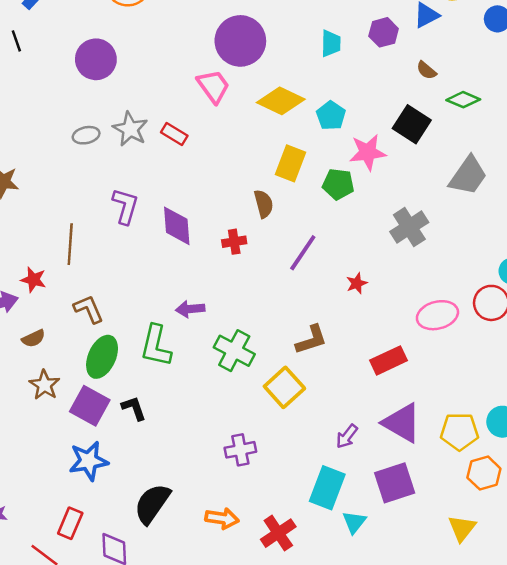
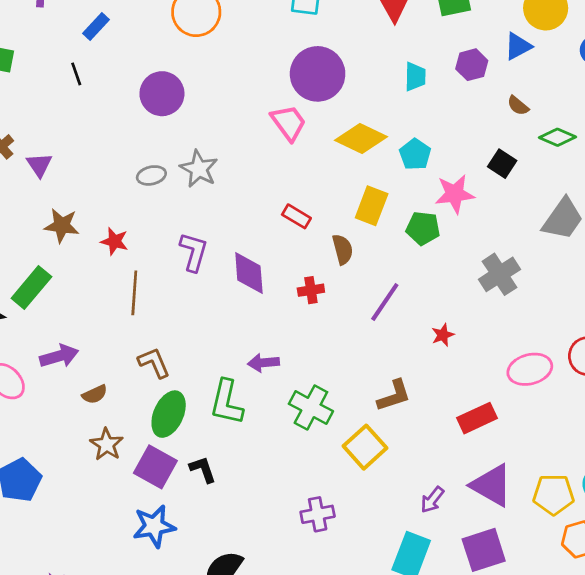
black square: (412, 124) -> (502, 164), size x0.7
red rectangle: (174, 134) -> (296, 216), moved
red star: (33, 280) -> (114, 241), moved

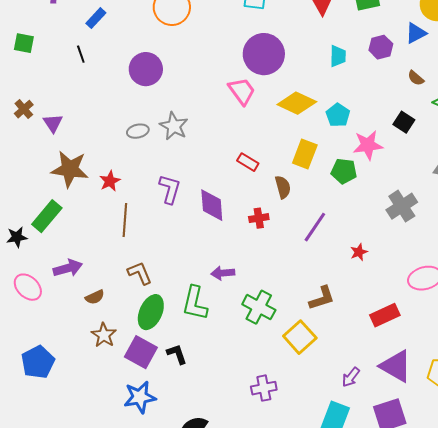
brown star: (62, 226) -> (70, 169), size x1.4
red star: (114, 241) -> (110, 181), turned 30

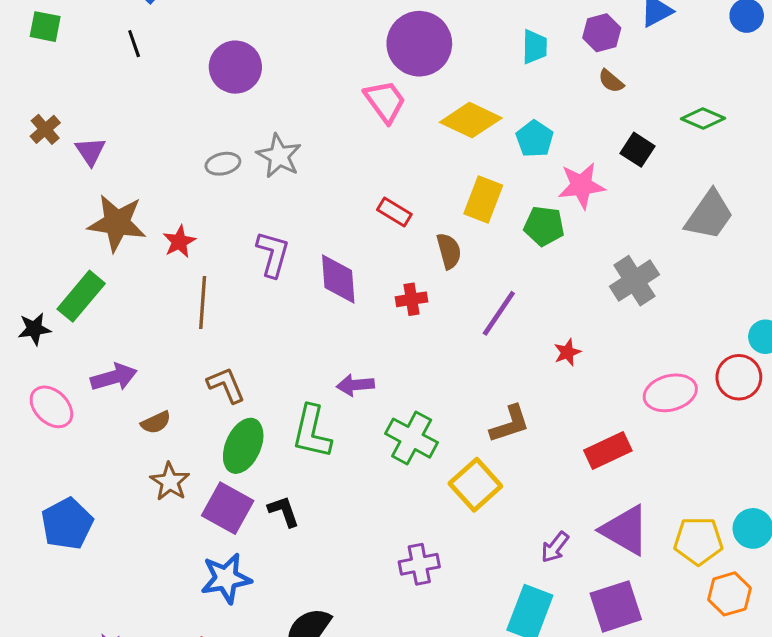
brown semicircle: (416, 78) -> (611, 81), moved

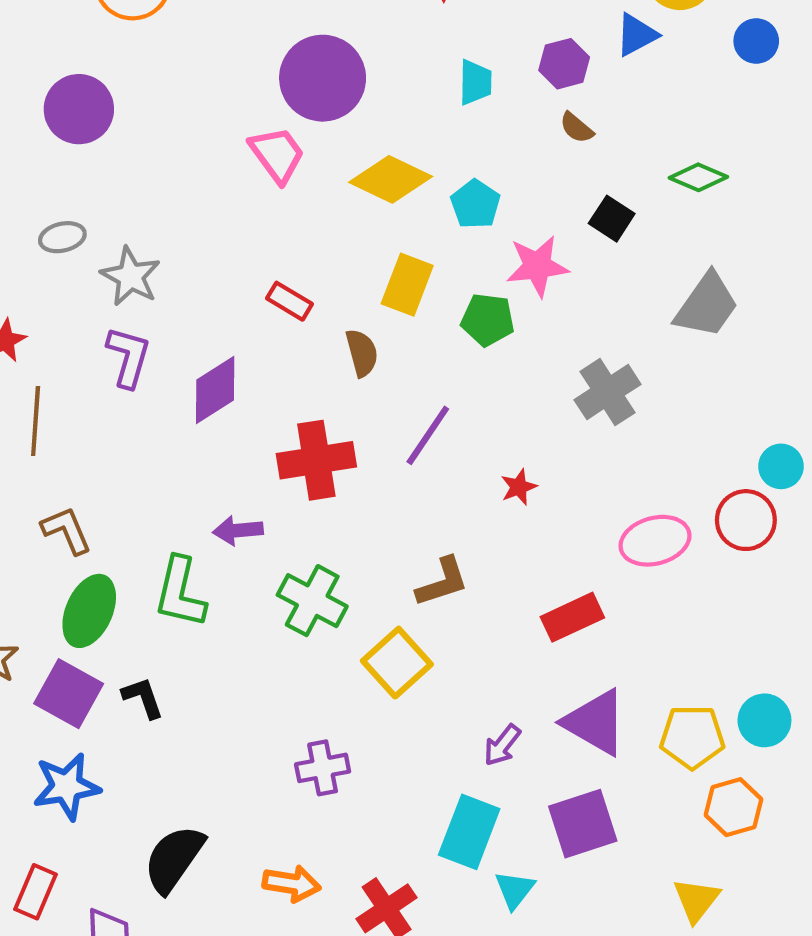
gray star: (279, 156) -> (131, 276), moved
purple diamond: (338, 279) -> (215, 390), turned 62
red cross: (412, 299) -> (316, 460), moved, size x1.8

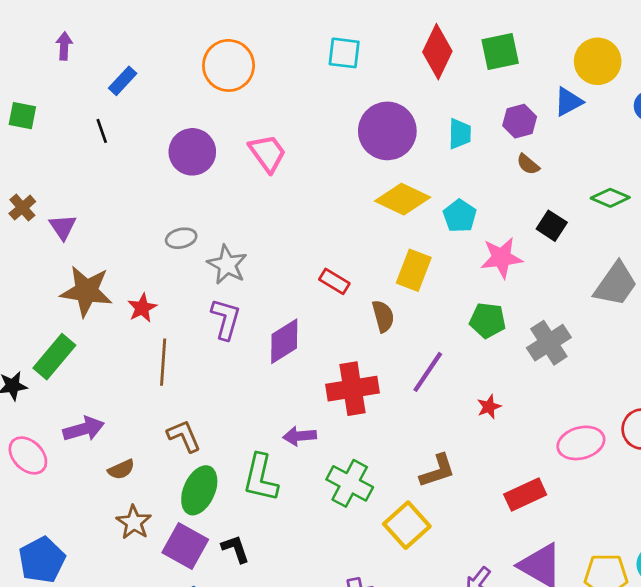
purple circle: (323, 78) -> (387, 131), moved
pink trapezoid: (277, 155) -> (268, 153), moved
green pentagon: (488, 320) -> (488, 320), moved

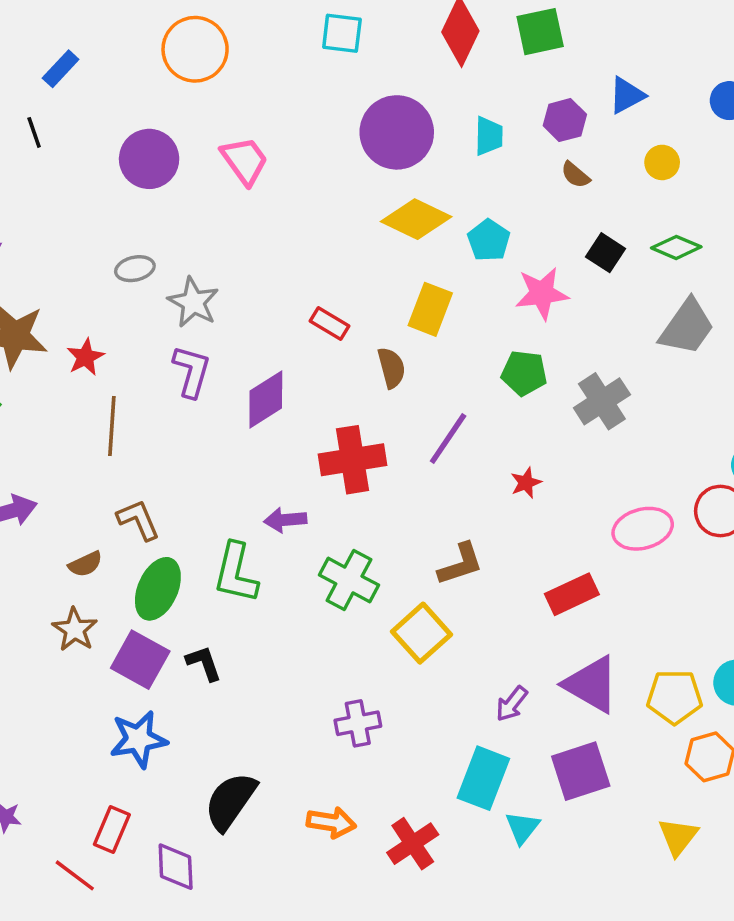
yellow circle: (598, 61) -> (662, 162), moved, size x0.6
green diamond: (610, 198) -> (676, 247), moved
brown semicircle: (121, 469) -> (85, 564), moved

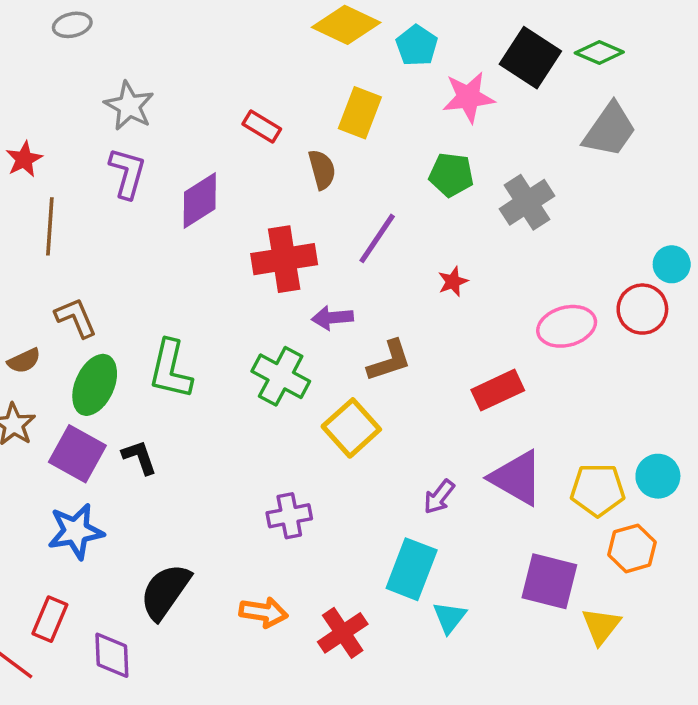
black square: (605, 253) -> (530, 58), size x1.6
gray ellipse: (135, 269) -> (72, 25), moved
purple arrow: (285, 520) -> (332, 318), moved
purple square: (581, 771) -> (549, 581), moved, turned 32

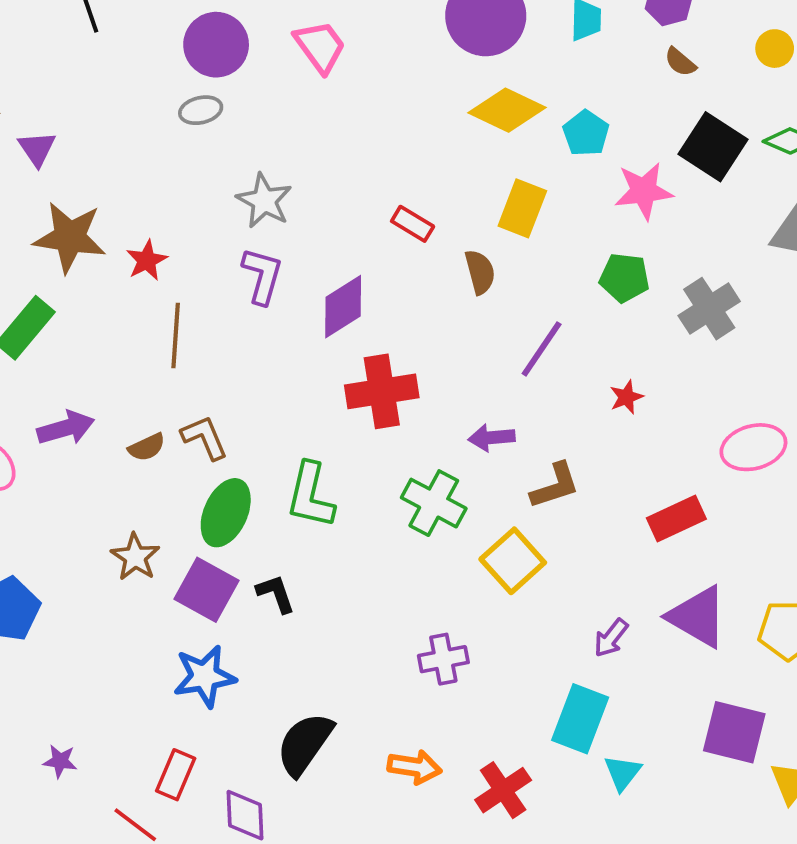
red cross: (284, 259) -> (382, 391), moved
brown semicircle: (24, 361) -> (147, 447), moved

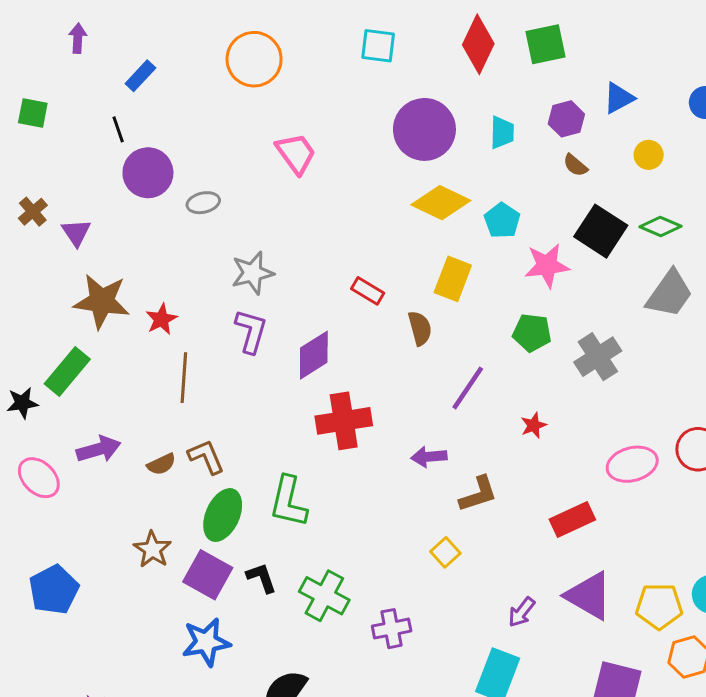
purple circle: (216, 45) -> (148, 173), moved
gray star: (264, 201) -> (253, 273), turned 30
green cross: (434, 503) -> (324, 596), moved
yellow square: (513, 561) -> (445, 552), size x0.6

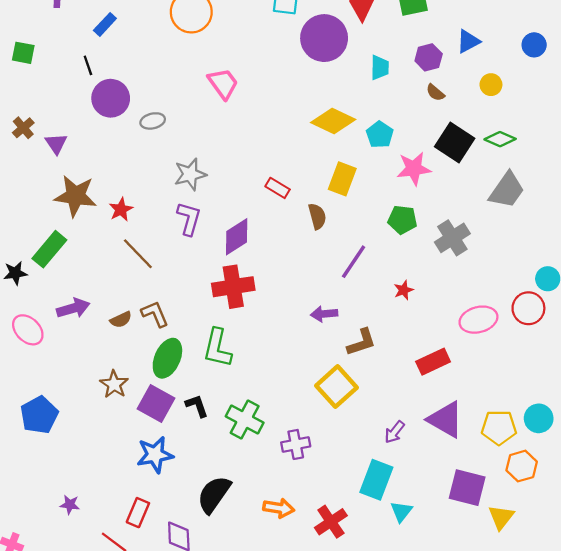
purple circle: (424, 129) -> (324, 38), moved
brown line: (184, 378) -> (138, 254), turned -48
red cross: (344, 421) -> (233, 287), moved
yellow square: (445, 552) -> (337, 387), size x1.8

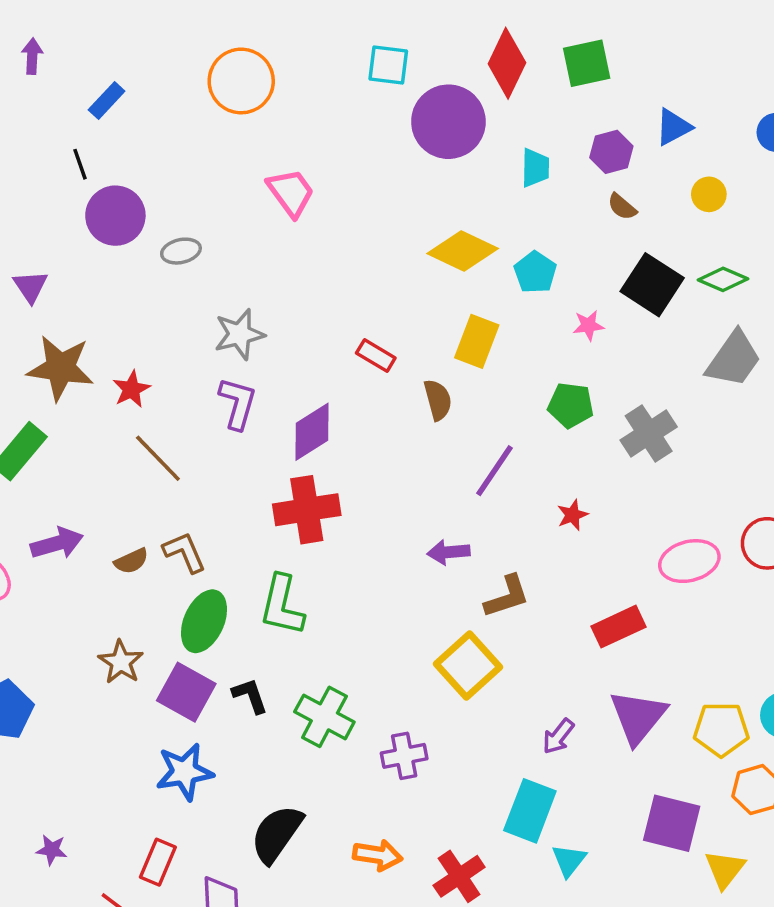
pink star: (414, 169) -> (588, 325), size x0.6
purple triangle: (446, 420) -> (638, 717), turned 39

